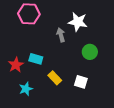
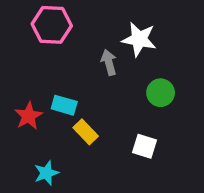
yellow rectangle: (55, 78) -> (86, 132), moved
cyan star: (26, 89) -> (46, 173), moved

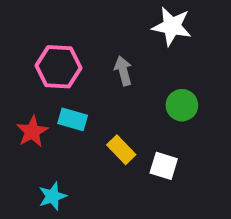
pink hexagon: (52, 25) -> (58, 67), moved
white star: (139, 39) -> (172, 26), moved
yellow rectangle: (86, 132) -> (121, 150), moved

